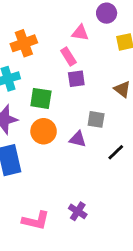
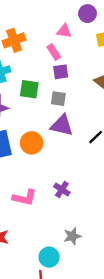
gray square: (96, 119) -> (58, 99), moved
orange circle: (44, 131) -> (32, 143), moved
purple triangle: (78, 139) -> (62, 125), size x1.5

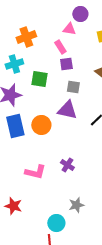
purple circle: (87, 14) -> (80, 14), moved
gray square: (58, 99) -> (73, 87), moved

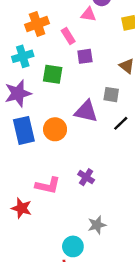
pink rectangle: (60, 47) -> (68, 36), moved
gray square: (73, 87) -> (111, 95), moved
red star: (13, 206) -> (22, 208), moved

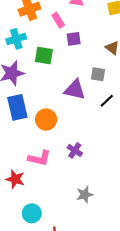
orange circle: (55, 129) -> (46, 120), moved
cyan circle: (73, 246) -> (32, 213), moved

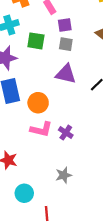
gray square: (98, 74) -> (66, 44), moved
pink L-shape: (39, 158) -> (41, 129), moved
gray star: (85, 195) -> (64, 175), moved

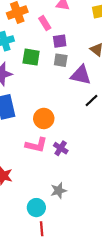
purple triangle: (66, 74) -> (81, 75), moved
orange circle: (38, 103) -> (44, 118), moved
cyan circle: (24, 193) -> (36, 208), moved

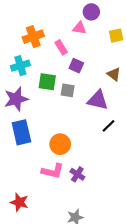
purple square: (60, 41) -> (76, 66), turned 32
gray square: (61, 60) -> (68, 90), moved

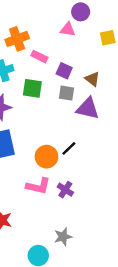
pink rectangle: (61, 47) -> (39, 57), moved, turned -32
brown triangle: (114, 74) -> (92, 79), moved
gray square: (68, 90) -> (67, 93), moved
black line: (109, 126) -> (69, 148), moved

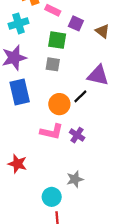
green square: (32, 88) -> (57, 40), moved
gray square: (67, 93) -> (53, 64), moved
purple triangle: (88, 108) -> (98, 75), moved

